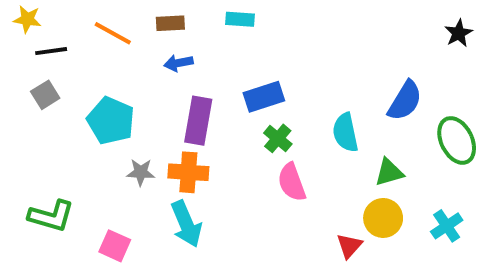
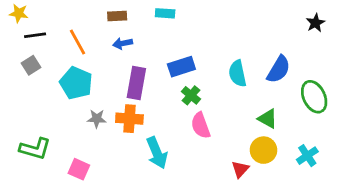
orange line: (113, 33) -> (77, 42), moved, turned 32
cyan semicircle: (345, 133) -> (238, 73), moved
green triangle: (389, 172) -> (268, 119), turned 45
cyan arrow: (186, 224) -> (157, 153), moved

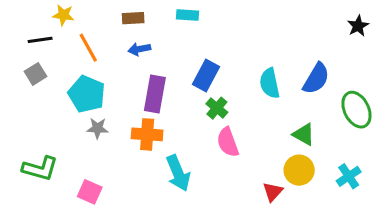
yellow star: (19, 13) -> (63, 15), moved
blue rectangle: (181, 67) -> (206, 75), turned -44
gray star: (97, 119) -> (97, 128), moved

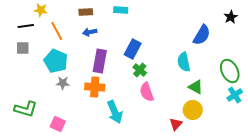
gray square: (35, 74) -> (23, 48), turned 32
blue semicircle: (316, 79) -> (202, 35), moved
cyan semicircle: (270, 83) -> (184, 62), moved
cyan cross: (349, 176) -> (235, 95), moved

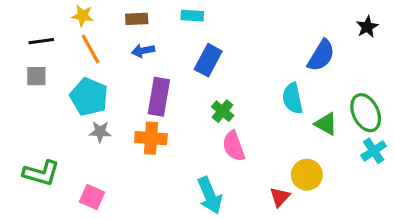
yellow star: (41, 10) -> (83, 16), moved
blue rectangle: (133, 49) -> (208, 60), moved
green triangle: (196, 87) -> (326, 124), moved
cyan arrow: (115, 112) -> (210, 195), moved

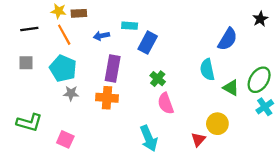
cyan rectangle: (192, 16) -> (130, 26), moved
brown rectangle: (137, 19) -> (79, 13), moved
gray square: (36, 76) -> (26, 63), moved
green ellipse: (366, 113) -> (259, 80), turned 60

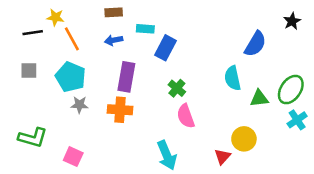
yellow star: (59, 11) -> (55, 17), moved
brown rectangle: (79, 13) -> (114, 12), moved
green triangle: (231, 88) -> (259, 98), turned -36

